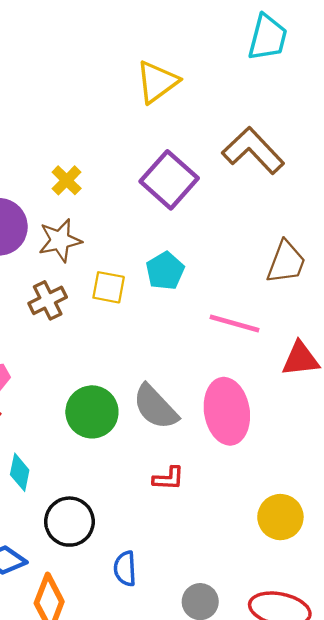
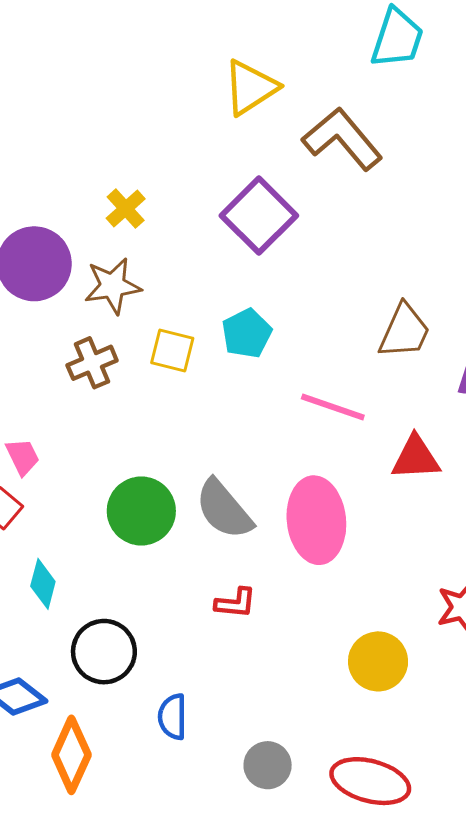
brown L-shape: (253, 151) -> (342, 139), moved

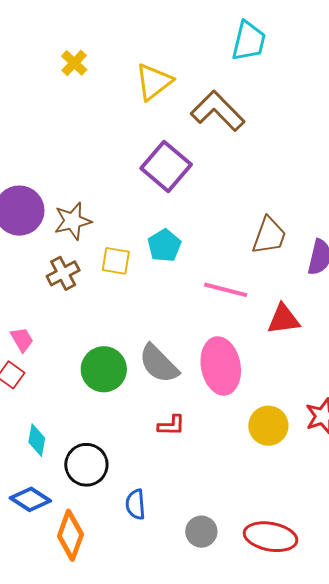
yellow cross: (126, 209) -> (74, 63), moved
cyan diamond: (43, 584) -> (37, 440), moved
yellow circle: (378, 661) -> (268, 426), moved

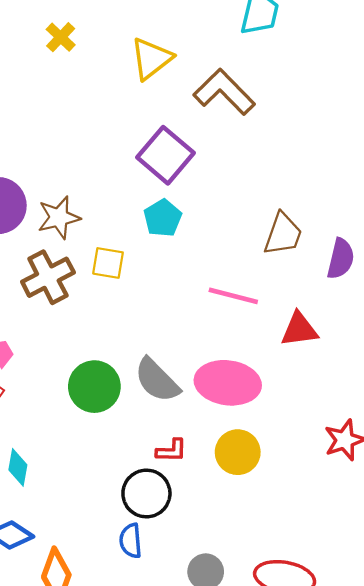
cyan pentagon: (164, 246) -> (163, 218), moved
brown cross: (63, 273) -> (48, 277), size x1.4
pink ellipse: (221, 366) -> (228, 383), turned -72
yellow circle: (268, 426) -> (238, 452), moved
black circle: (86, 465) -> (146, 493), moved

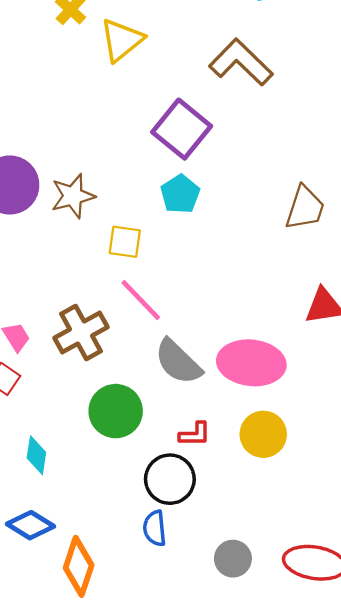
yellow triangle: (151, 59) -> (122, 40), moved
brown cross: (48, 277) -> (81, 333), moved
pink line: (233, 296) -> (141, 300), moved, turned 33
green circle: (94, 387) -> (116, 411), moved

